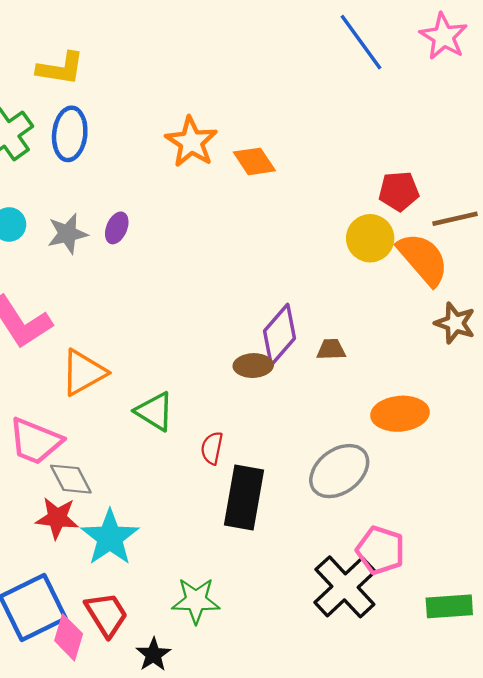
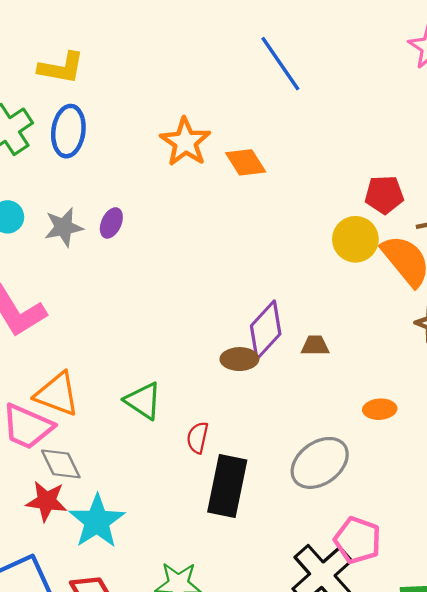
blue line: (361, 42) -> (280, 64), moved
orange triangle: (83, 372) -> (57, 394), moved, turned 48
orange ellipse: (400, 414) -> (380, 409), size x0.6

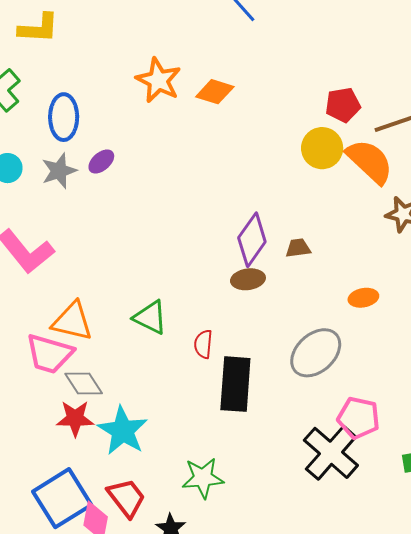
blue ellipse: (68, 131) -> (64, 117), moved
orange diamond: (246, 162) -> (215, 92), turned -33
purple ellipse: (111, 223) -> (101, 162), turned 32
brown ellipse: (239, 359) -> (248, 279), moved

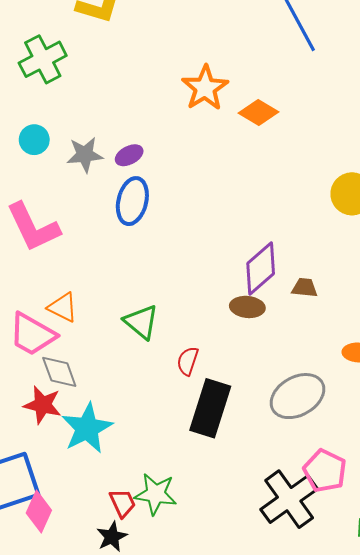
blue ellipse: (64, 117) -> (132, 201), moved
orange triangle: (72, 321) -> (63, 307), size x0.7
red trapezoid: (126, 498) -> (123, 503), moved, size x0.7

